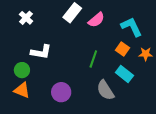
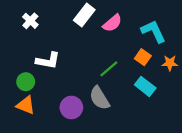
green line: (93, 59) -> (109, 69), turned 30
gray semicircle: (105, 90) -> (99, 98), moved

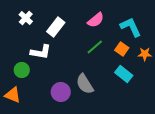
white rectangle: (84, 15) -> (56, 27), moved
green line: (109, 69) -> (95, 47), moved
orange triangle: (26, 105) -> (13, 95), moved

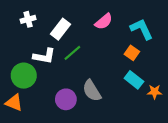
white cross: (26, 18) -> (28, 19), turned 32
green line: (95, 47) -> (72, 53), moved
orange star: (145, 54) -> (155, 92), moved
green circle: (22, 70) -> (24, 76), size x1.5

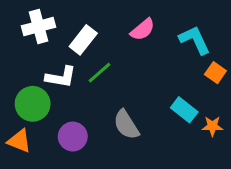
white cross: (28, 19) -> (39, 27), size x1.5
orange square: (132, 53) -> (215, 73), moved
purple circle: (66, 99) -> (73, 137), moved

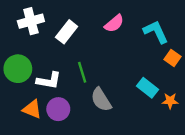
green line: (100, 73) -> (82, 72), moved, turned -66
white L-shape: (61, 77) -> (49, 81), moved
green circle: (33, 104) -> (18, 69), moved
orange triangle: (19, 141) -> (32, 109), moved

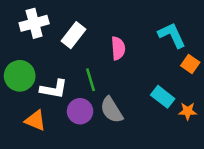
pink semicircle: (114, 23) -> (118, 48), moved, turned -54
purple circle: (58, 109) -> (80, 111), moved

